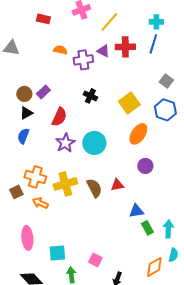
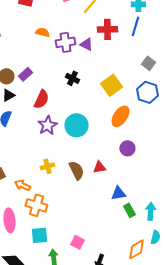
purple triangle: (103, 51) -> (86, 44), moved
orange cross: (35, 177) -> (36, 205), moved
yellow cross: (65, 184) -> (47, 166), size x0.6

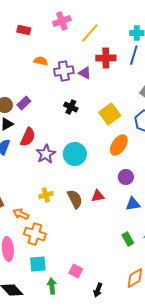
red semicircle: (41, 99) -> (28, 137), moved
blue triangle: (118, 193) -> (133, 204), moved

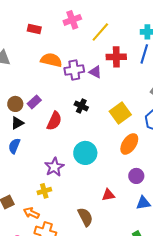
orange semicircle: (41, 61) -> (51, 60), size x1.5
red semicircle: (28, 137) -> (54, 121), moved
purple star: (46, 154) -> (54, 167), moved
yellow cross: (46, 195) -> (44, 191), moved
brown semicircle: (75, 199) -> (85, 217), moved

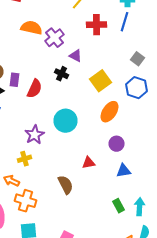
purple cross: (74, 70) -> (54, 38), turned -30
purple triangle: (95, 72) -> (76, 56), moved
purple rectangle: (34, 102) -> (14, 80), moved, turned -40

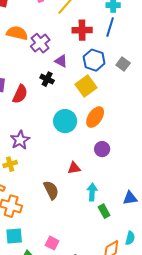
blue hexagon: (136, 88) -> (94, 60), moved
cyan circle: (66, 121) -> (65, 121), moved
blue triangle: (124, 171) -> (130, 198), moved
cyan arrow: (140, 207) -> (92, 192), moved

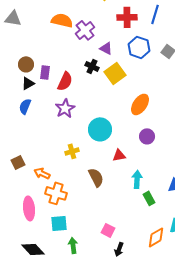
yellow square: (86, 86) -> (115, 73), moved
cyan circle: (65, 121) -> (100, 129), moved
purple star: (20, 140) -> (65, 108), moved
yellow cross: (10, 164) -> (72, 151), moved
pink square: (52, 243) -> (108, 230), moved

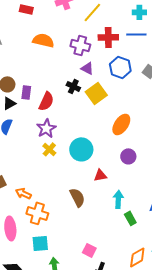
blue line: (155, 14) -> (136, 34), turned 72
purple cross: (85, 30) -> (80, 45), moved, turned -36
yellow cross: (72, 151) -> (49, 149), moved, turned -32

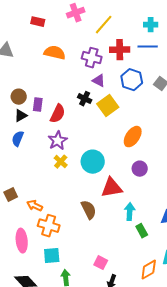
red triangle: (100, 175) -> (112, 188), size x1.6

